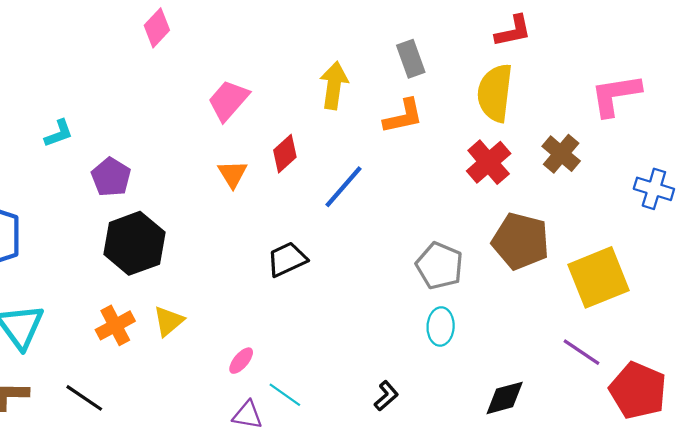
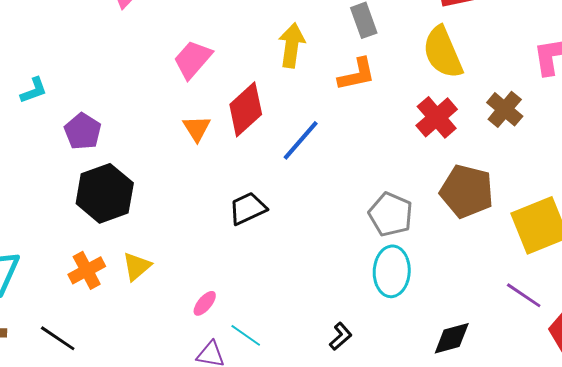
yellow semicircle: (495, 93) -> (443, 52), turned -30
red diamond: (285, 154) -> (246, 109), size x1.5
cyan ellipse: (441, 326) -> (392, 271), size x1.4

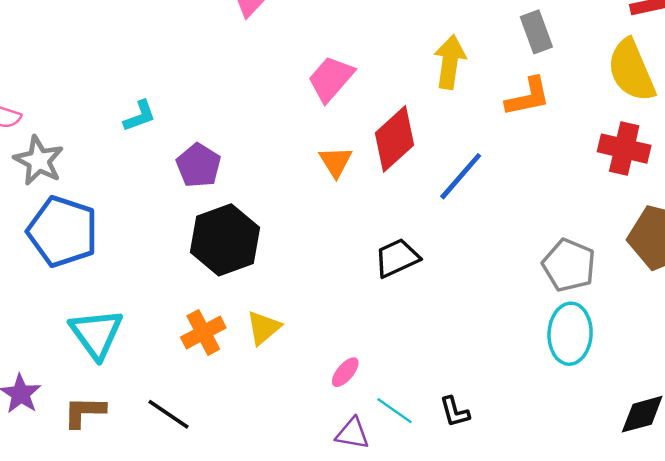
red cross: (437, 117) -> (624, 149), turned -36
black L-shape: (341, 336) -> (455, 412), moved, turned 116

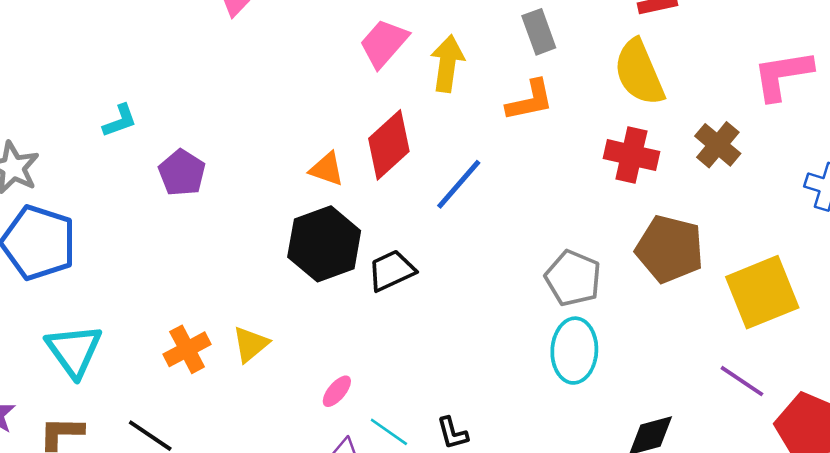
pink trapezoid: (331, 79) -> (384, 43), moved
orange triangle: (336, 162) -> (327, 169), turned -39
black hexagon: (225, 240) -> (324, 244), moved

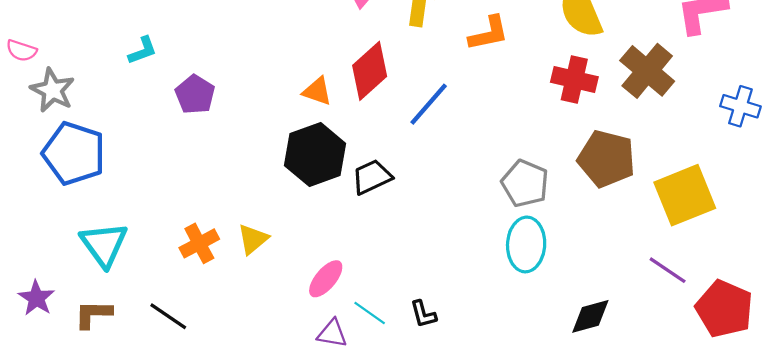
brown cross: (718, 145) -> (647, 71), size x1.4
pink ellipse: (337, 391) -> (326, 279), size x1.4

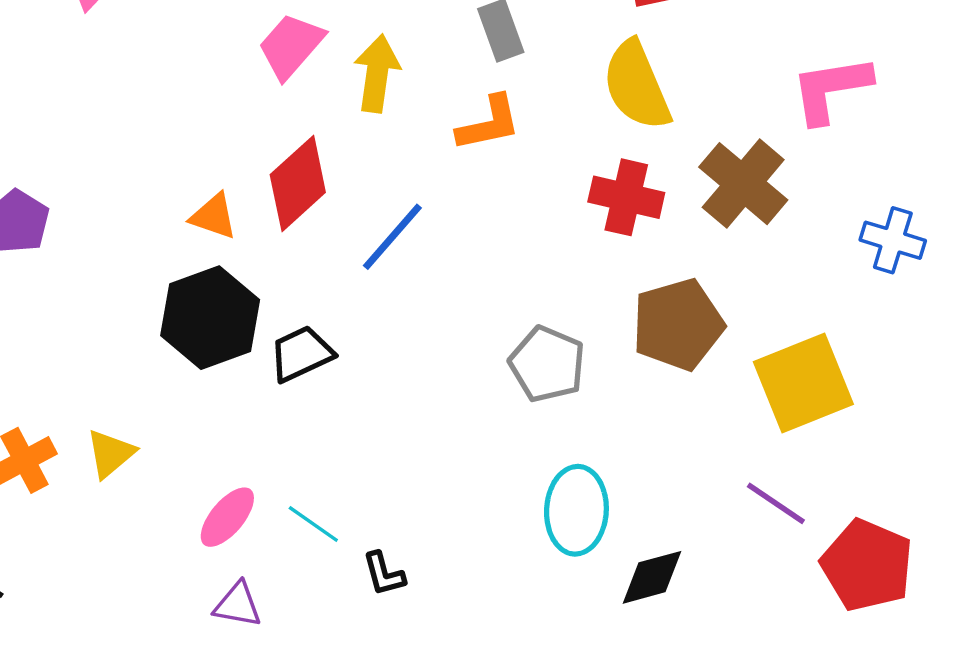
brown pentagon: (606, 159) -> (678, 325), turned -30
cyan ellipse: (526, 244) -> (576, 510), moved
cyan line: (370, 313) -> (313, 524), moved

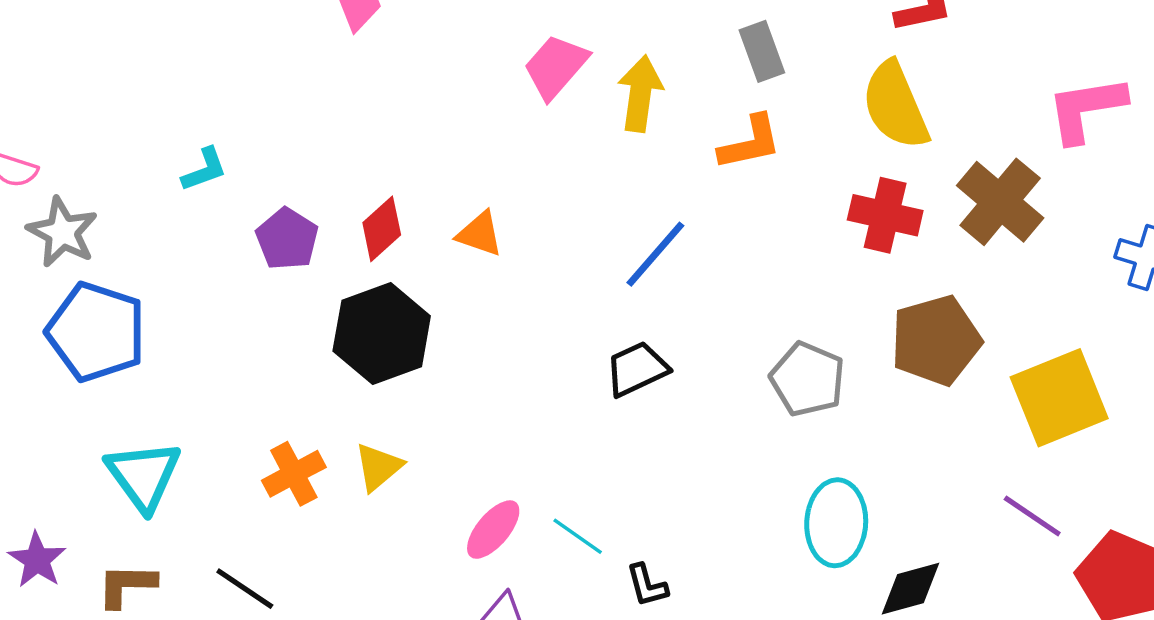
red diamond: (298, 184) -> (382, 229), moved, size x0.7
black hexagon: (210, 318) -> (382, 334), moved
black trapezoid: (301, 354) -> (637, 369), moved

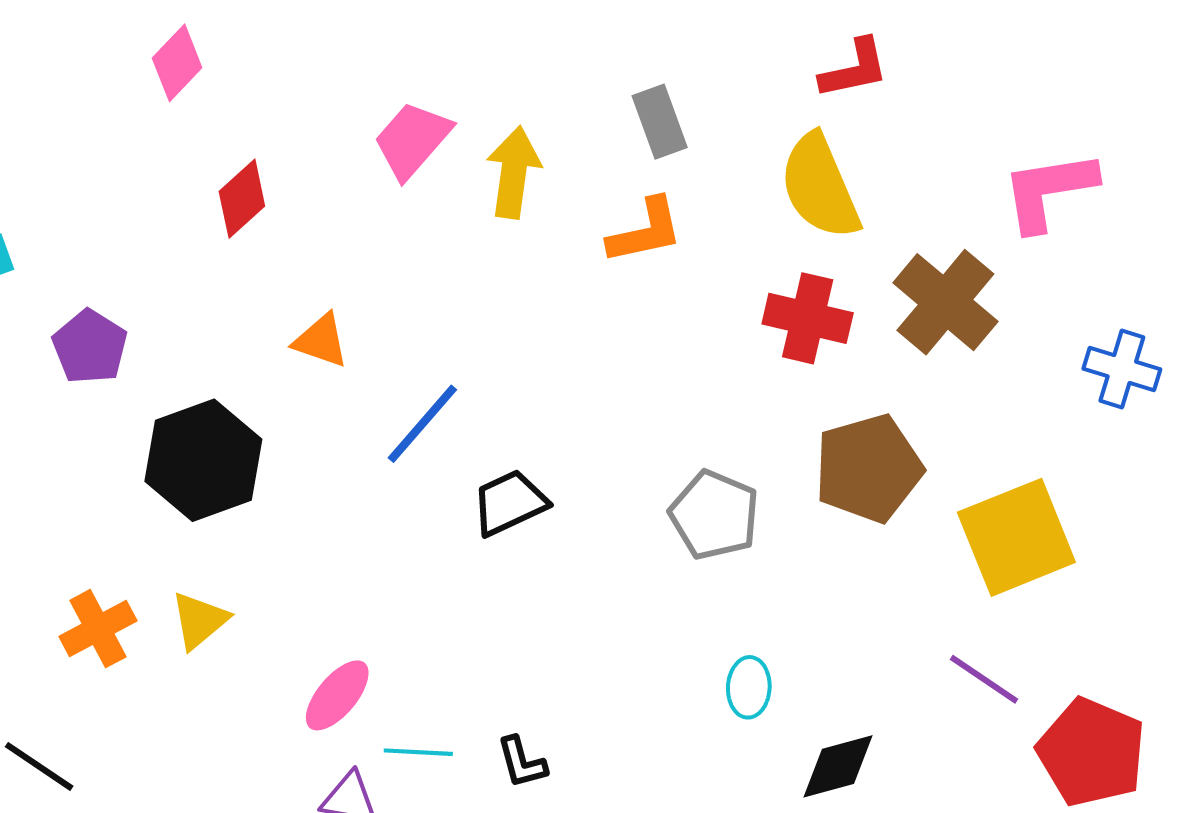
red diamond: (382, 229) -> (242, 199), moved
blue line: (655, 254) -> (422, 424), moved
cyan ellipse: (836, 523) -> (749, 687), size x0.6
cyan line: (578, 536) -> (418, 752), moved, turned -32

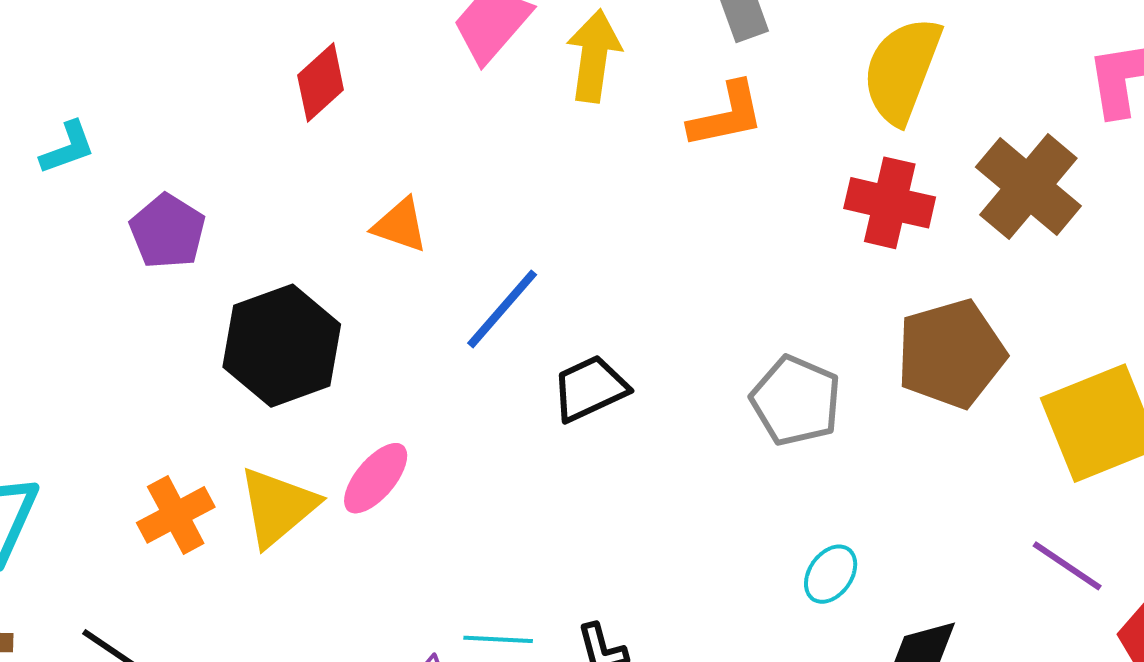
yellow semicircle: (820, 187) -> (902, 70), turned 44
yellow triangle: (199, 620) -> (278, 507), size x1.4
cyan ellipse: (749, 687) -> (831, 574), turned 32
pink ellipse: (337, 695) -> (376, 478), moved

